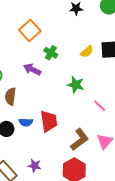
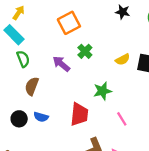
green star: (76, 85) -> (102, 91), turned 30
red trapezoid: (49, 121) -> (79, 114), moved

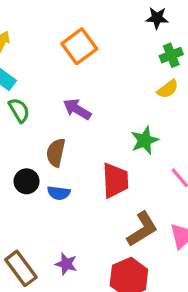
green cross: (85, 51) -> (171, 55), moved, turned 32
brown semicircle: (32, 86) -> (56, 153), moved
black circle: (19, 119) -> (27, 181), moved

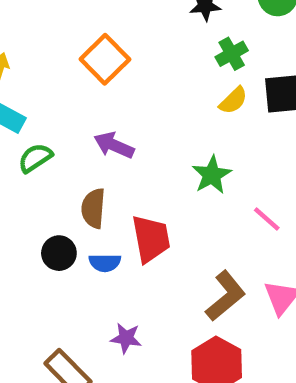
green semicircle: (19, 110) -> (35, 158), turned -85
red trapezoid: (115, 180) -> (151, 239), moved
purple star: (66, 264) -> (126, 338), moved

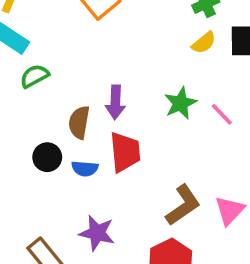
purple arrow: (114, 145) -> (115, 102), moved, turned -116
pink line: (267, 219) -> (222, 114), moved
purple star: (126, 338) -> (97, 233), size x1.4

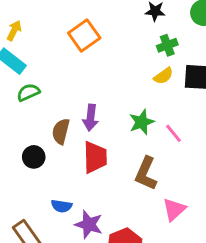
blue semicircle: (85, 169) -> (62, 206), moved
brown L-shape: (183, 205) -> (146, 173), moved, turned 144
purple star: (97, 233) -> (89, 224), moved

